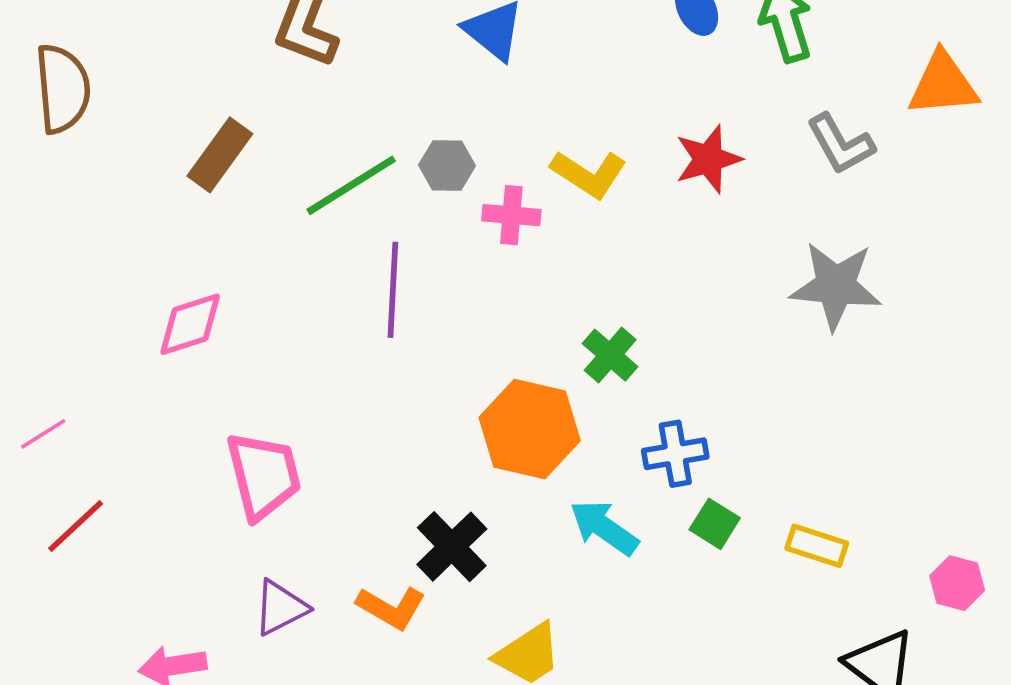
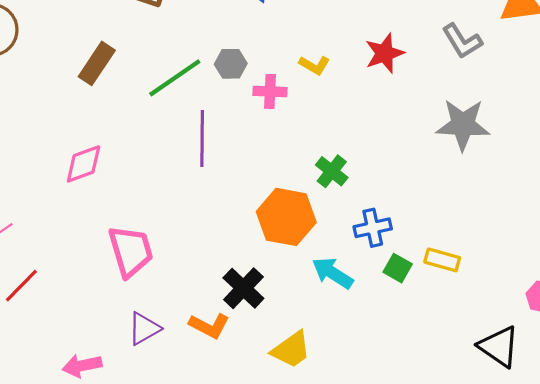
yellow L-shape: (589, 174) -> (314, 65), size x0.7
yellow rectangle: (817, 546) -> (442, 260), moved

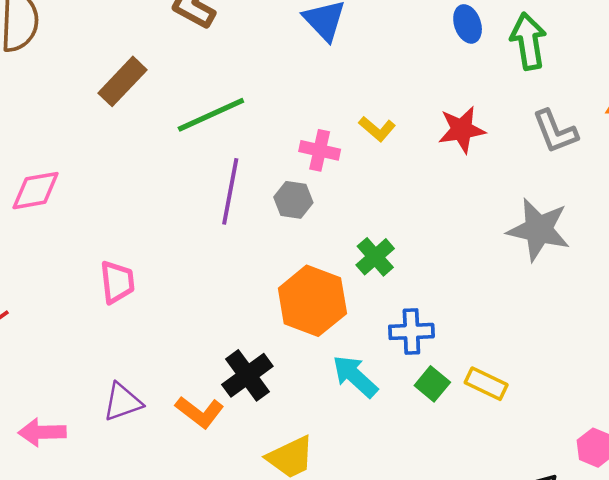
gray hexagon: (231, 64) -> (293, 200), moved
pink diamond: (84, 164) -> (36, 191), moved
pink trapezoid: (131, 251) -> (117, 282), moved, size x0.7

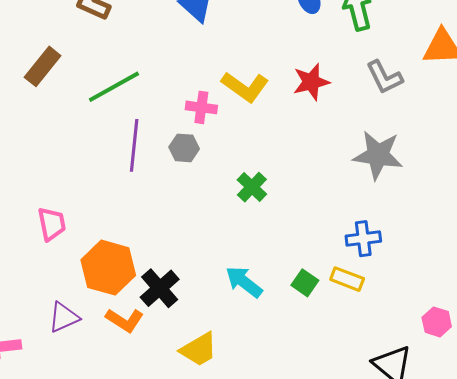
yellow L-shape: (377, 129) -> (245, 87), size x1.6
orange hexagon: (312, 301) -> (108, 268), moved
blue cross: (411, 331) -> (363, 239), moved

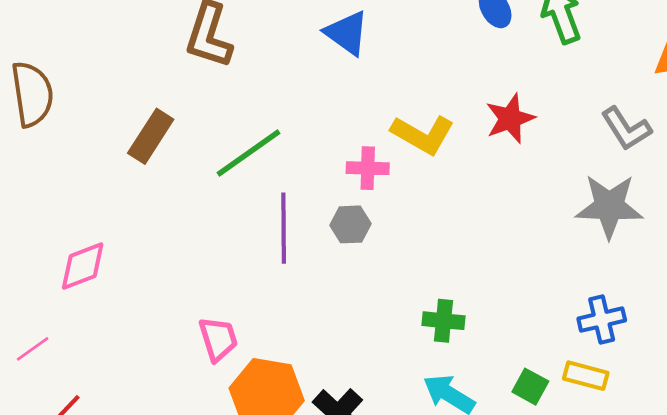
gray L-shape: (384, 77) -> (626, 129), moved
green cross: (252, 187) -> (444, 321), moved, turned -32
pink trapezoid: (52, 224) -> (218, 339), moved

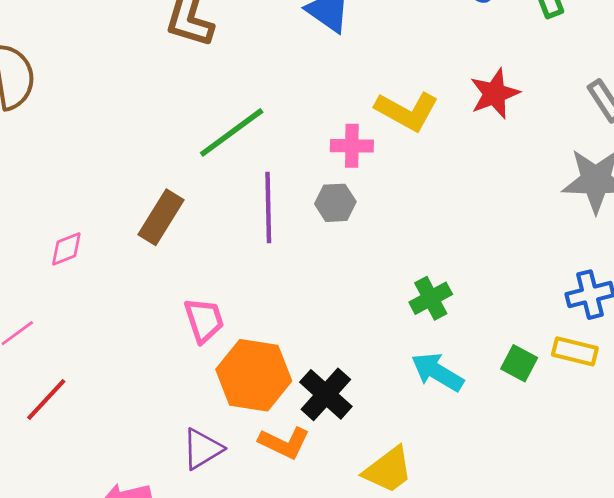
brown rectangle: (151, 136) -> (161, 217), moved
pink diamond: (83, 266) -> (66, 249), size x0.7
green cross: (444, 321) -> (431, 298), turned -33

